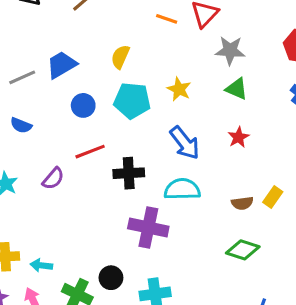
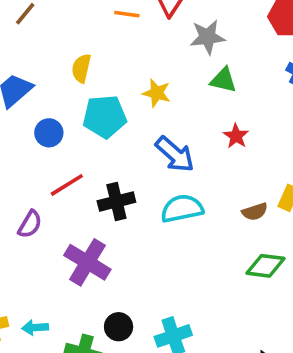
purple cross: (148, 228) -> (87, 262), moved, turned 30

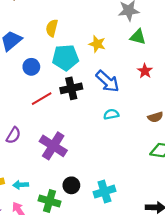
black cross: (116, 202) -> (71, 88), moved
cyan semicircle: (182, 209) -> (111, 114), size x0.6
purple semicircle: (30, 224) -> (13, 135), moved

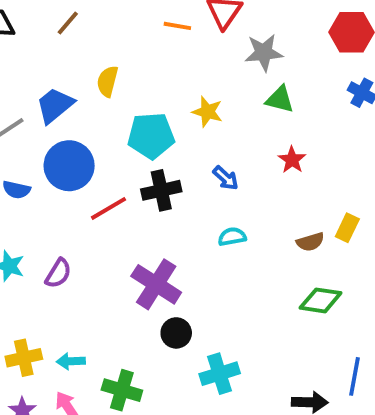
yellow semicircle: (52, 28) -> (107, 81), moved
blue circle: (31, 67) -> (69, 166), moved, size x1.6
blue arrow: (108, 81) -> (226, 178), size x0.6
purple cross: (53, 146) -> (156, 284), moved
black circle: (71, 185) -> (176, 333), moved

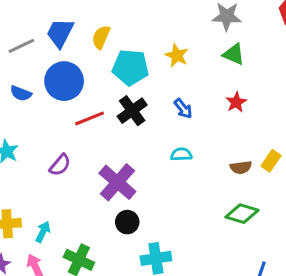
yellow semicircle: (107, 81) -> (101, 37), moved
blue trapezoid: (55, 105) -> (60, 33), turned -32
black cross: (161, 190) -> (132, 111), turned -32
purple semicircle: (58, 273) -> (60, 165), moved
cyan arrow: (71, 361) -> (43, 232), turned 110

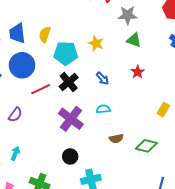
blue trapezoid: (60, 33) -> (17, 33), turned -30
purple semicircle: (60, 165) -> (15, 115), moved
brown semicircle: (241, 167) -> (116, 139), moved
purple cross: (117, 182) -> (71, 119), moved
cyan arrow: (43, 232) -> (15, 153), moved

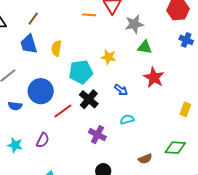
blue trapezoid: (17, 33) -> (29, 44), moved
yellow semicircle: (45, 34) -> (56, 48), moved
red star: (138, 72) -> (154, 77), size x1.5
purple cross: (71, 119) -> (97, 135), size x0.7
brown semicircle: (116, 139) -> (145, 159), moved

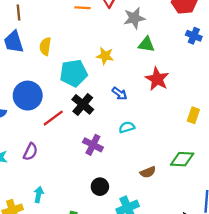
brown line: (33, 19) -> (18, 12), turned -40

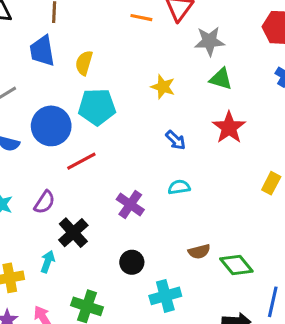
cyan pentagon: (74, 73) -> (97, 107), moved
black cross: (83, 104) -> (73, 233), moved
green diamond: (182, 159) -> (236, 265), moved, turned 40

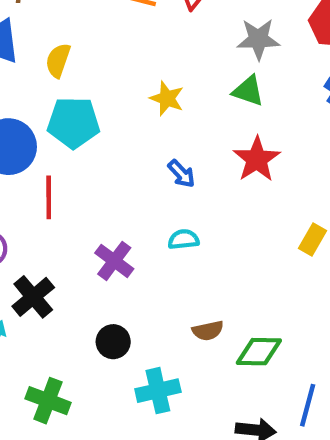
gray star: (209, 41) -> (258, 39), moved
red line: (81, 161) -> (49, 197), turned -64
green diamond: (236, 265) -> (259, 352), turned -52

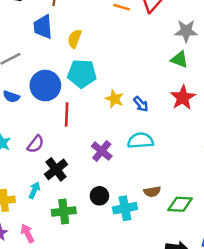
yellow star: (167, 98) -> (114, 99), moved
cyan semicircle: (183, 239) -> (141, 141), size x1.5
cyan cross: (158, 391) -> (125, 208), moved
green cross: (48, 401) -> (64, 212), moved, turned -30

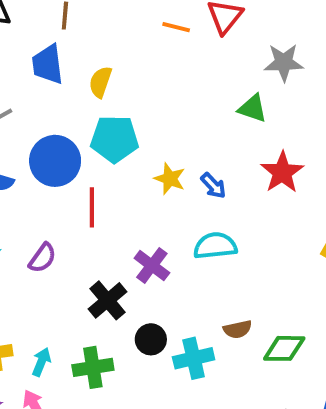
green triangle: (179, 59) -> (253, 108), moved
black cross: (56, 169) -> (108, 300), moved
cyan arrow: (34, 190) -> (41, 362), moved

